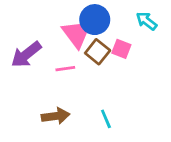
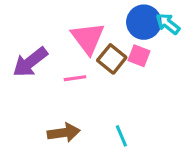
blue circle: (95, 20) -> (144, 22), moved

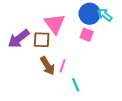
brown square: (112, 59) -> (42, 40), moved, turned -36
pink line: (75, 78) -> (63, 66), moved, turned -64
brown arrow: (64, 133) -> (48, 66), moved, turned 66

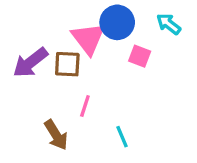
blue circle: (90, 14) -> (117, 22), moved
brown arrow: (48, 66) -> (56, 135), moved
pink line: (63, 66) -> (85, 106), moved

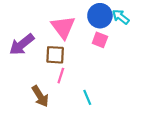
blue circle: (117, 22) -> (100, 16), moved
brown square: (67, 64) -> (55, 55), moved

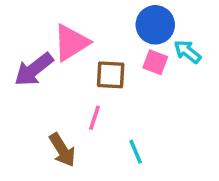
cyan arrow: (121, 17) -> (187, 52), moved
pink triangle: (63, 27) -> (71, 43), moved, turned 35
brown square: (55, 55) -> (111, 75), moved

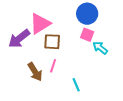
cyan arrow: (187, 52) -> (100, 48), moved
brown square: (111, 75) -> (52, 42), moved
brown arrow: (62, 150) -> (35, 72), moved

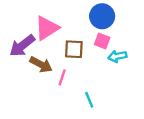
brown square: (52, 42) -> (74, 49), moved
cyan arrow: (100, 48) -> (117, 56), turned -49
brown arrow: (35, 72) -> (41, 64), moved, turned -30

